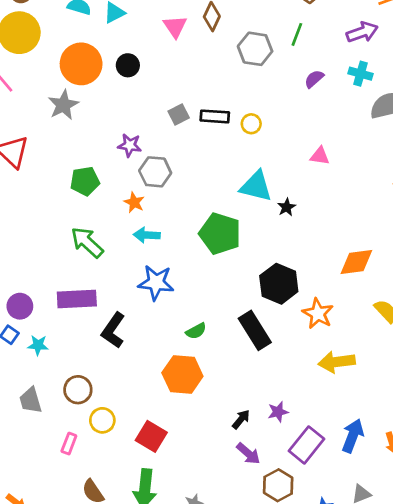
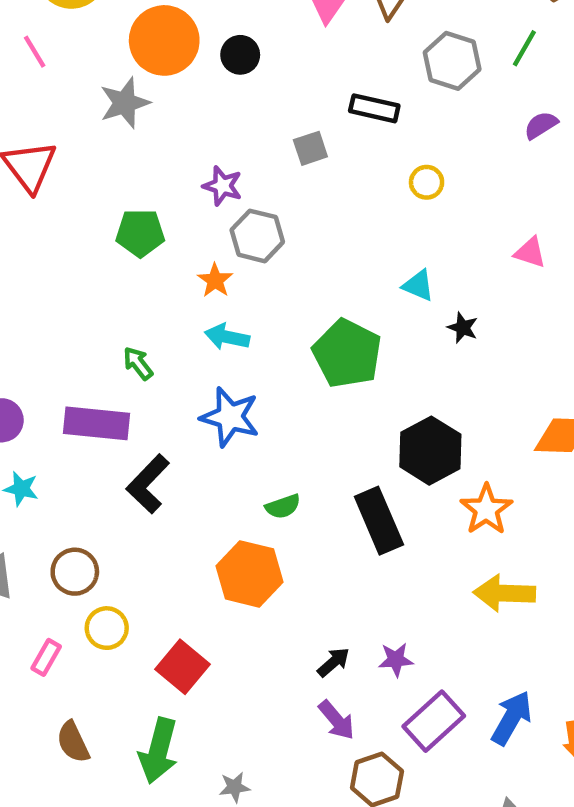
black rectangle: (215, 116) -> (374, 108), moved
cyan triangle: (256, 186) -> (418, 285), size x0.6
black star: (287, 207) -> (463, 328), turned -30
green arrow: (87, 242) -> (138, 363), moved, size x0.6

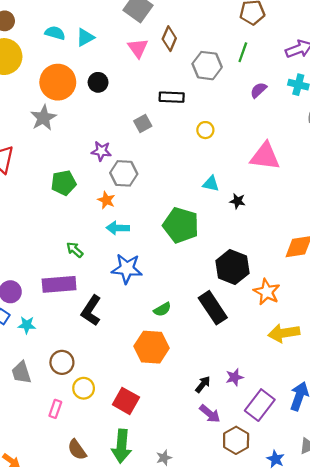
pink triangle: (530, 253) -> (265, 156), size x1.8

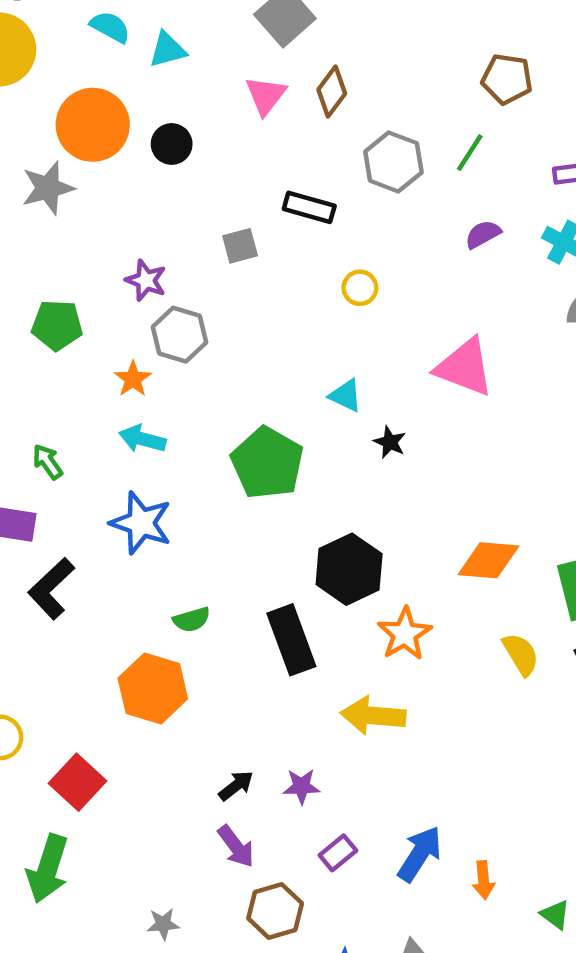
yellow arrow: (284, 333) -> (373, 716), moved
purple rectangle: (260, 405) -> (338, 853), size x0.6
gray star: (164, 458) -> (163, 924), moved

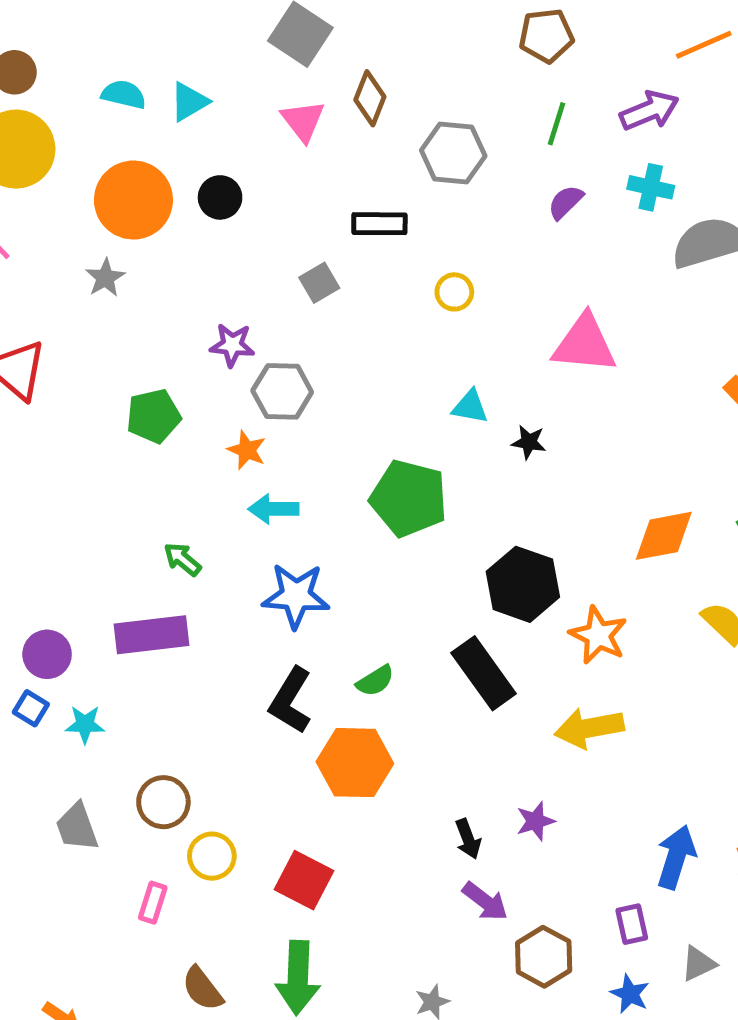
green line: (470, 153) -> (556, 124), moved
gray star: (48, 188) -> (105, 278), size x0.7
black L-shape: (51, 589) -> (291, 701), moved
black arrow: (236, 786) -> (468, 839), turned 123
purple rectangle: (338, 853) -> (632, 924), moved, turned -48

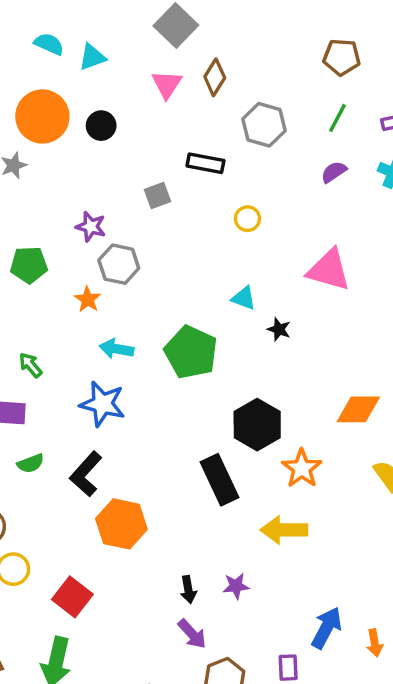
cyan arrow: (273, 509) -> (116, 349), moved
green semicircle: (375, 681) -> (31, 463), moved

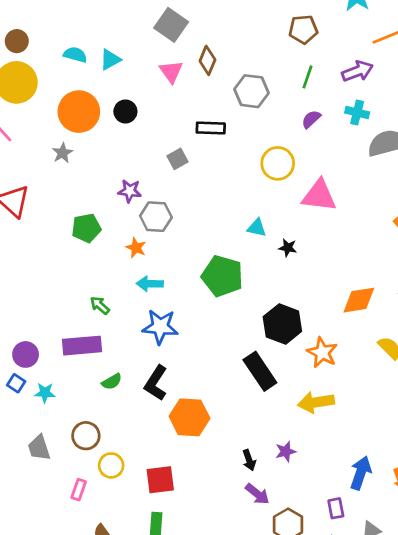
yellow circle: (247, 219) -> (278, 163), moved, size x1.6
cyan arrow: (116, 349) -> (150, 284), moved
red square: (72, 597) -> (160, 480), turned -36

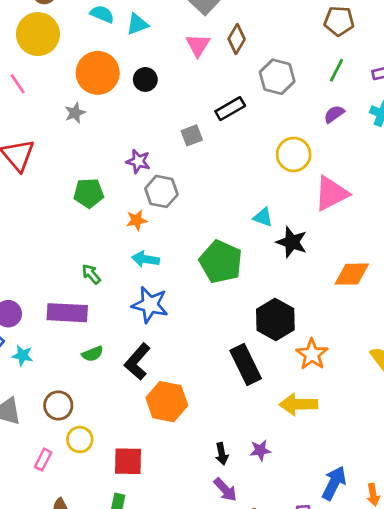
black rectangle: (211, 128) -> (230, 109), turned -40
pink triangle: (319, 196) -> (331, 193), turned -42
orange star: (136, 248) -> (137, 220), turned 30
black star: (288, 248) -> (292, 242), size x1.6
orange diamond: (359, 300) -> (352, 274), moved

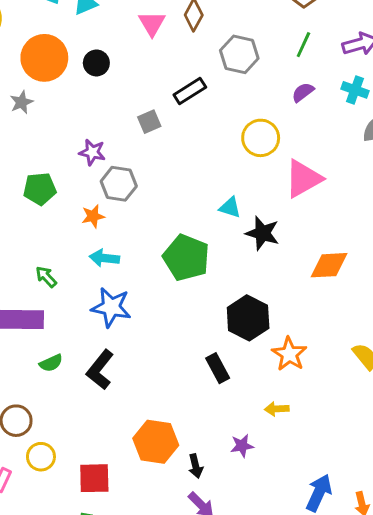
black rectangle: (246, 365) -> (218, 368), size x0.7
orange hexagon: (167, 402) -> (156, 442), moved
yellow arrow: (298, 404) -> (277, 409), size x0.6
purple star: (260, 450) -> (242, 446), moved

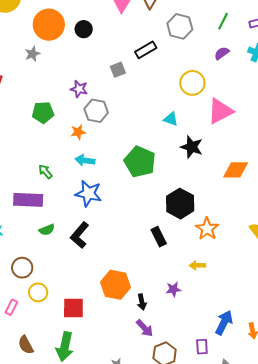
cyan triangle: (230, 207) -> (171, 119), moved

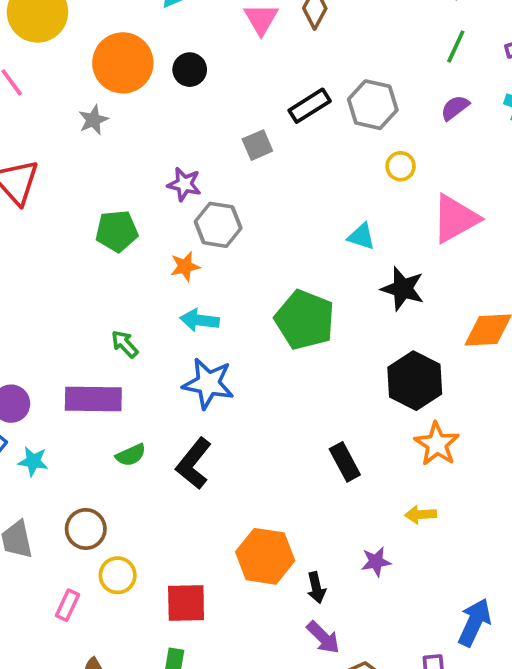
gray hexagon: (180, 26) -> (373, 105), moved
yellow circle: (192, 83) -> (401, 166), size x0.6
black hexagon: (180, 204) -> (415, 381), moved

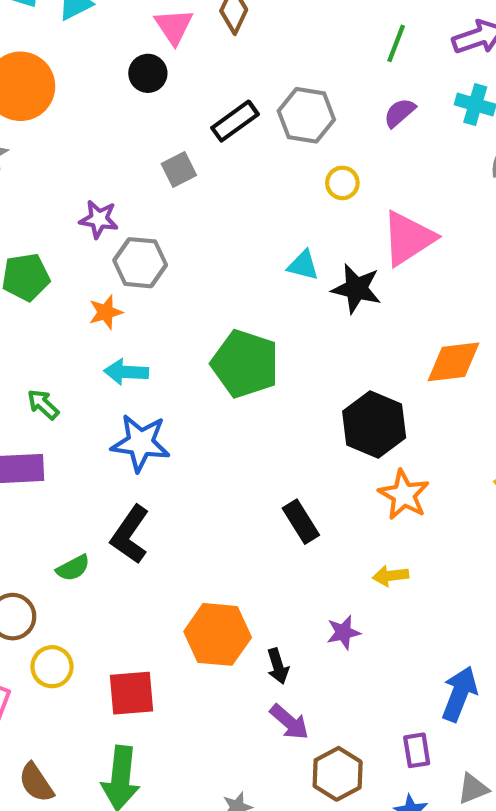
black circle: (190, 70) -> (148, 73), moved
black star: (403, 289) -> (356, 289), moved
green semicircle: (131, 455) -> (73, 568), moved

